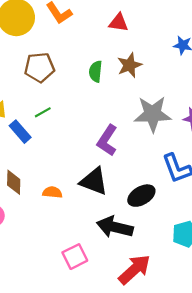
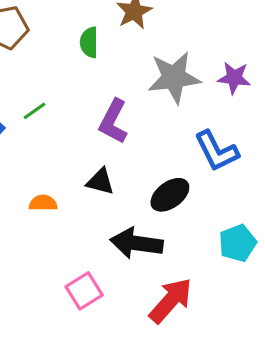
green semicircle: (96, 71) -> (89, 42), moved
green line: (43, 112) -> (35, 111), moved
black triangle: (94, 181) -> (100, 181), size x0.7

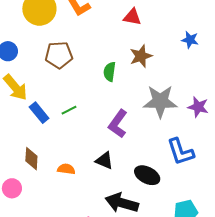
black ellipse: (170, 195) -> (147, 175), turned 55

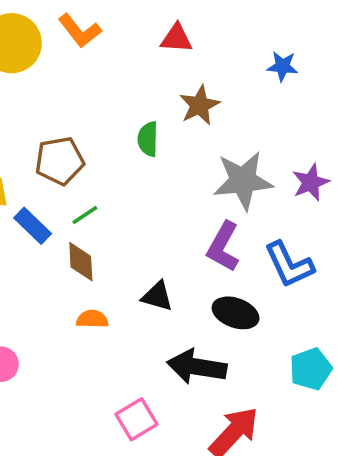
brown pentagon: (59, 55) -> (60, 161), moved
purple star: (198, 107) -> (311, 182), turned -30
purple L-shape: (118, 124) -> (223, 247), moved
brown diamond: (31, 159) -> (81, 262), moved

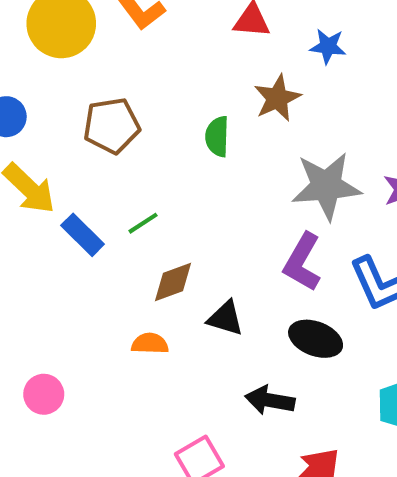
blue star: (282, 66) -> (328, 46), moved
brown pentagon: (60, 161) -> (112, 126), moved
brown diamond: (81, 262) -> (173, 282), moved, turned 72
black arrow: (197, 367) -> (270, 400), size x0.7

